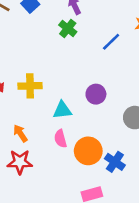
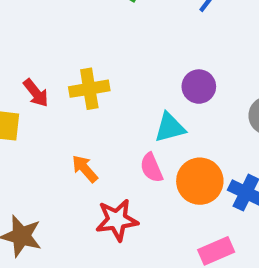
cyan triangle: (62, 110) -> (170, 128), moved
red star: (20, 162) -> (117, 220), moved

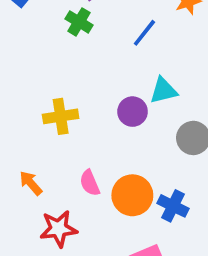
yellow cross: (89, 89) -> (61, 116), moved
cyan triangle: (170, 128) -> (163, 90), moved

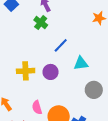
blue line: (144, 33) -> (61, 45), moved
purple circle: (133, 112) -> (51, 72), moved

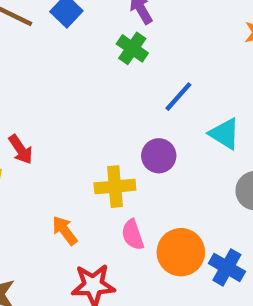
cyan triangle: (81, 63) -> (224, 134), turned 42
yellow cross: (26, 71) -> (115, 187), moved

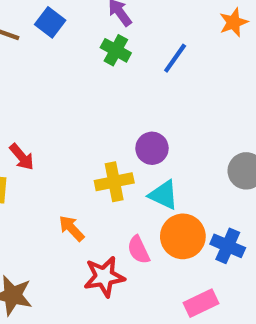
blue line: (178, 97) -> (175, 58), moved
cyan triangle: (224, 134) -> (164, 195), moved
pink semicircle: (133, 235) -> (139, 250), moved

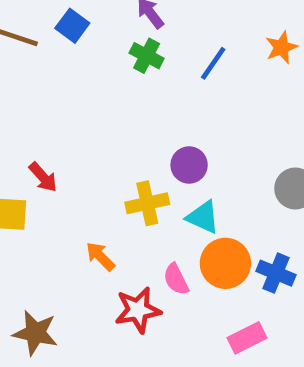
orange star: (233, 22) -> (281, 47), moved

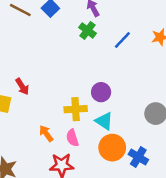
pink semicircle: (176, 279) -> (72, 138), moved

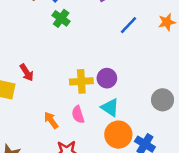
green cross: (88, 30) -> (61, 18), moved
yellow cross: (76, 109) -> (81, 81), moved
pink semicircle: (72, 138) -> (78, 114), moved

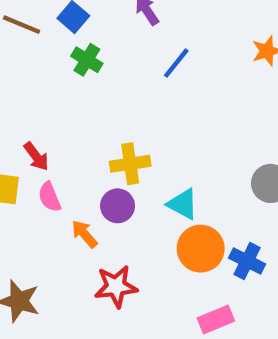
blue line: (129, 25) -> (176, 63), moved
purple circle: (107, 78) -> (118, 206), moved
pink semicircle: (78, 114) -> (50, 197), moved

